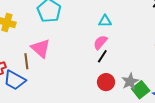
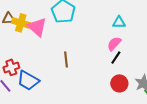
pink triangle: (41, 48) -> (37, 27), moved
brown line: (26, 61) -> (66, 59), moved

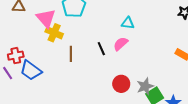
yellow cross: (21, 23) -> (54, 33), moved
black line: (116, 58) -> (101, 49), moved, turned -64

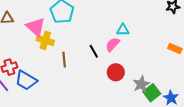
cyan triangle: (128, 23) -> (123, 30), moved
red circle: (121, 84) -> (116, 72), moved

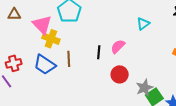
cyan triangle: (123, 30) -> (143, 24), moved, turned -40
black line: (94, 51) -> (99, 52), turned 32
blue trapezoid: (26, 80) -> (45, 65), moved

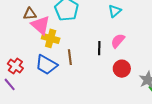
brown triangle: (14, 14) -> (30, 14), moved
cyan triangle: (143, 24) -> (115, 11), moved
red cross: (14, 63) -> (15, 66), turned -35

